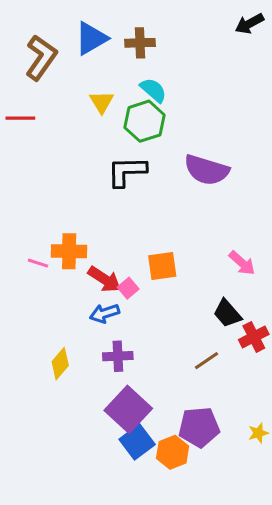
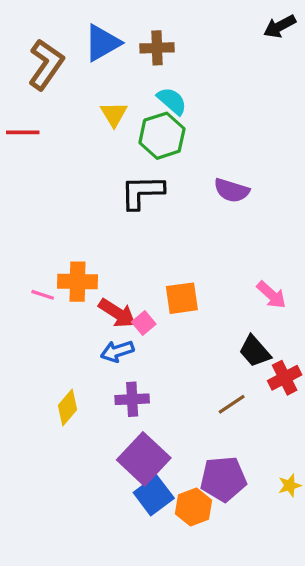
purple semicircle: (207, 170) -> (232, 190), size x0.7

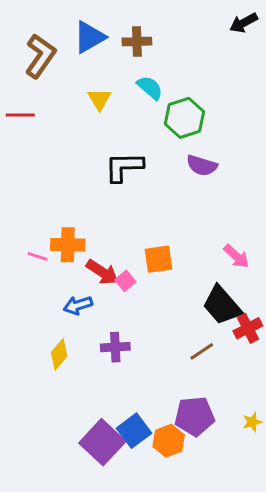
green hexagon: (162, 136) -> (184, 118), moved
blue arrow: (117, 351) -> (78, 305), moved
black trapezoid: (255, 351) -> (222, 305), size x1.4
purple square: (144, 459) -> (102, 442), moved

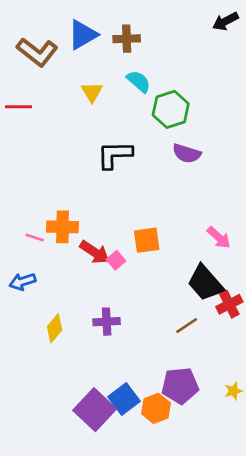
brown L-shape: (40, 56) -> (37, 52), turned 93
blue arrow: (78, 305) -> (23, 282), moved

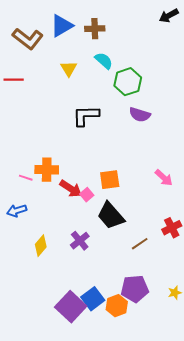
black trapezoid: (205, 283) -> (111, 216), moved
purple cross: (107, 322) -> (80, 241), turned -36

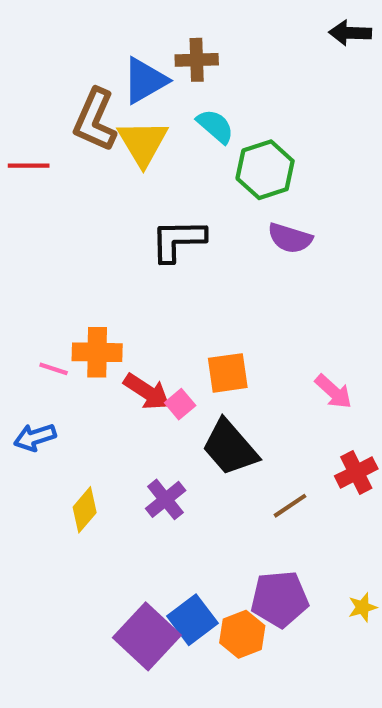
black arrow: (169, 16) -> (350, 33), turned 30
blue triangle: (62, 26) -> (145, 81), moved
brown L-shape: (28, 39) -> (95, 120), moved, turned 76
yellow triangle: (69, 69) -> (143, 143), size x1.5
pink arrow: (164, 178) -> (333, 392), moved

